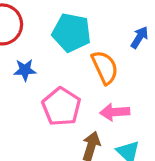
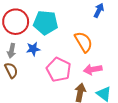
cyan pentagon: (71, 33) -> (46, 23), moved
blue arrow: (139, 37) -> (99, 10), moved

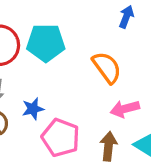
blue star: (33, 49) -> (33, 109), moved
pink pentagon: (59, 70) -> (61, 138), moved

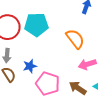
brown arrow: (108, 146) -> (78, 88), turned -60

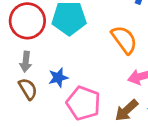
brown arrow: (78, 88) -> (126, 110), turned -78

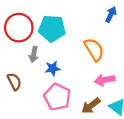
gray arrow: (26, 62) -> (34, 54), moved
blue star: (58, 78) -> (53, 68), moved

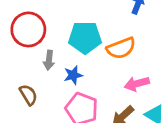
cyan pentagon: (52, 28) -> (85, 38), moved
orange semicircle: (94, 49) -> (121, 48), turned 105

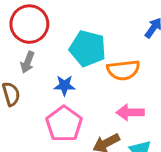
gray arrow: (49, 60) -> (27, 62), moved

